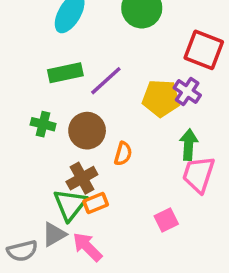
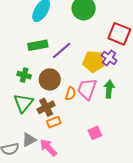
pink trapezoid: (199, 174) -> (87, 89), moved
green triangle: (70, 205) -> (23, 103), moved

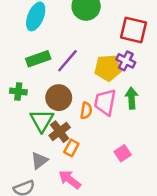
green cross: (24, 75) -> (18, 92), moved
green triangle: (23, 103) -> (42, 120), moved
orange rectangle: (54, 122) -> (71, 148), turned -32
gray triangle: (29, 140) -> (39, 161), moved

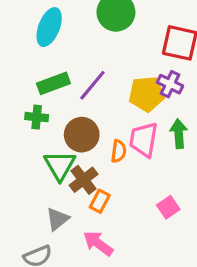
green cross: (18, 92) -> (37, 117), moved

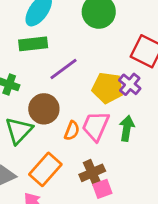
green rectangle: (53, 83) -> (33, 44), moved
brown cross: (84, 180) -> (92, 173), moved
orange rectangle: (100, 201) -> (45, 169), size x1.6

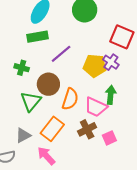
pink trapezoid: (96, 126) -> (96, 107), moved, turned -85
orange semicircle: (72, 131) -> (70, 99), size x1.5
pink square: (102, 189) -> (109, 138), moved

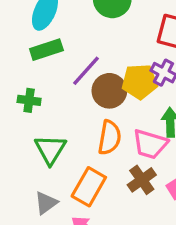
brown circle: (48, 84) -> (109, 91), moved

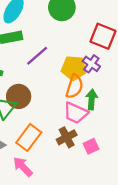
brown circle: (109, 91) -> (19, 96), moved
orange semicircle: (110, 138) -> (74, 86), moved

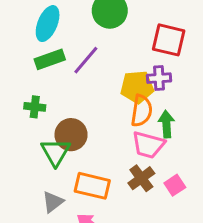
purple line: (37, 56) -> (86, 60), moved
purple cross: (91, 64) -> (159, 78), turned -30
orange rectangle: (29, 137) -> (92, 186), turned 75

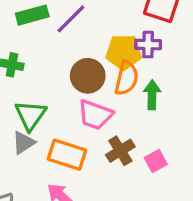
brown circle: (71, 135) -> (88, 76), moved
pink trapezoid: (148, 145) -> (95, 115), moved
gray triangle: (53, 202) -> (24, 143), moved

